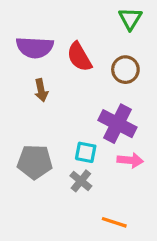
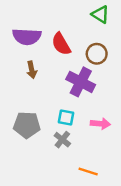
green triangle: (130, 19) -> (100, 15), turned -30
purple cross: (117, 124) -> (81, 82), moved

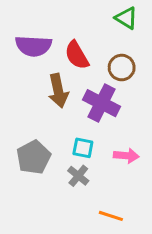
brown arrow: (32, 70) -> (58, 91), moved, size x1.5
gray pentagon: (27, 125) -> (33, 157), turned -30

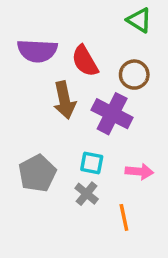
orange line: (111, 216) -> (124, 217), moved, turned 60

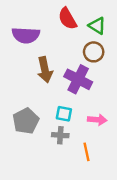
green triangle: (139, 20) -> (97, 26), moved
red semicircle: (85, 61) -> (67, 19), moved
gray cross: (87, 194) -> (60, 135), turned -35

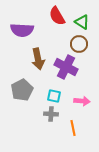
gray pentagon: (26, 121) -> (22, 90), moved

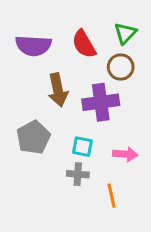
red semicircle: (57, 16) -> (84, 44), moved
green triangle: (82, 22) -> (125, 33), turned 42
purple cross: (66, 67) -> (101, 102), turned -35

